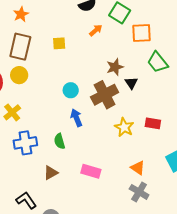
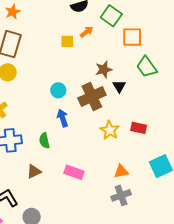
yellow square: (59, 43) -> (67, 41), moved
orange triangle: (138, 168) -> (121, 171), turned -49
gray cross: (139, 192) -> (121, 195), turned 36

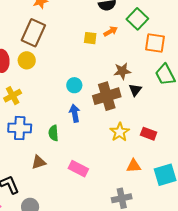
orange triangle: (121, 171) -> (134, 166), moved

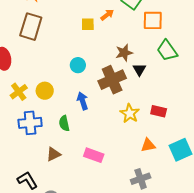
yellow circle: (27, 60) -> (45, 91), moved
cyan circle: (74, 85) -> (78, 65), moved

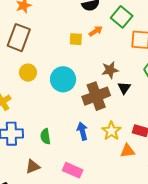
cyan circle: (78, 65) -> (63, 79), size x1.6
yellow circle: (45, 91) -> (28, 73), moved
blue arrow: (83, 101) -> (82, 131), moved
orange triangle: (148, 145) -> (128, 151), moved

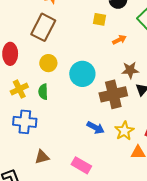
orange arrow: (96, 31) -> (119, 40), moved
yellow square: (76, 39) -> (99, 19), moved
blue arrow: (82, 131) -> (96, 128), turned 126
green semicircle: (45, 136) -> (43, 92), moved

